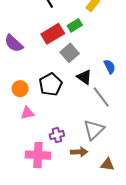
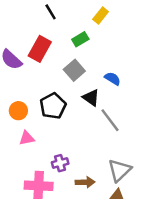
red rectangle: (53, 34) -> (40, 49), moved, turned -30
blue semicircle: (110, 67) -> (112, 79), moved, turned -32
gray triangle: (94, 130) -> (120, 170), moved

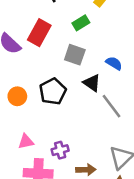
gray square: (74, 70) -> (75, 55), turned -30
pink triangle: (27, 138) -> (26, 142), moved

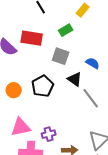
red rectangle: (39, 33) -> (32, 38), turned 70
pink triangle: (26, 142) -> (21, 127), size x1.5

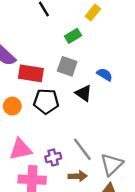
red rectangle: (32, 38) -> (31, 73), moved
black pentagon: (43, 86) -> (46, 101), turned 30
gray line: (91, 98) -> (82, 149), moved

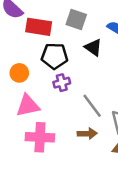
orange circle: (12, 106) -> (19, 73), moved
purple cross: (53, 157) -> (62, 83), moved

